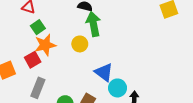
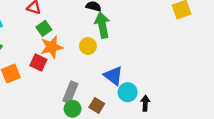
red square: (33, 60) -> (38, 63), turned -35
gray rectangle: (38, 88) -> (70, 92), moved

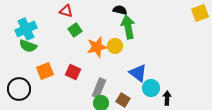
orange star: (52, 47) -> (97, 47), moved
red square: (38, 63) -> (73, 72), moved

